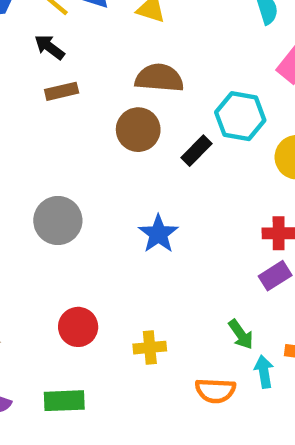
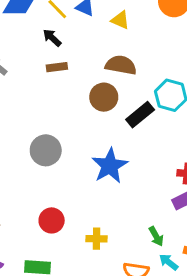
black rectangle: (197, 151) -> (140, 115), size x1.4
blue star: (158, 234) -> (110, 166), size x1.4
cyan arrow: (264, 372) -> (169, 262), turned -48

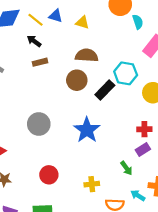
green arrow: (156, 236) -> (126, 168), moved
yellow cross: (96, 239) -> (92, 184), moved

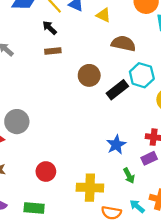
brown semicircle: (87, 55) -> (123, 44), moved
gray circle: (39, 124) -> (17, 122), moved
blue star: (87, 130) -> (116, 145), moved, size x0.7
yellow cross: (92, 184) -> (90, 188), size x1.6

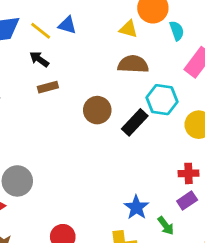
yellow triangle: (104, 15) -> (128, 29), moved
blue star: (116, 145) -> (136, 207), moved

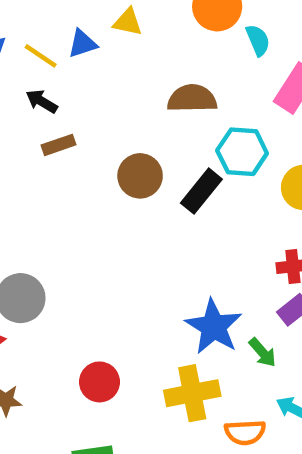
blue triangle: (67, 25) -> (82, 44), turned -30
yellow triangle: (128, 29) -> (128, 22), moved
blue star: (136, 207) -> (214, 327), size x1.4

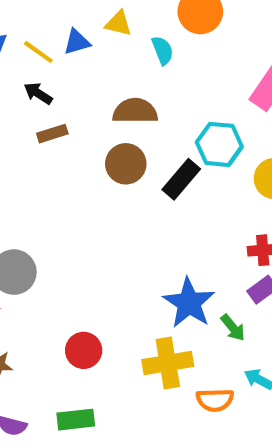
cyan semicircle: (258, 40) -> (163, 50), moved
brown semicircle: (192, 99) -> (135, 111), moved

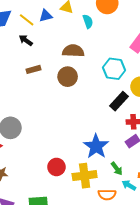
brown rectangle: (52, 134) -> (34, 69), moved
black rectangle: (181, 179) -> (119, 101), moved
green arrow: (233, 328) -> (117, 169), moved
red circle: (84, 350) -> (56, 167), moved

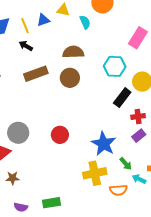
yellow line: (27, 20) -> (25, 26), turned 35
brown rectangle: (34, 69) -> (36, 74), size x1.6
red circle: (56, 167) -> (60, 135), moved

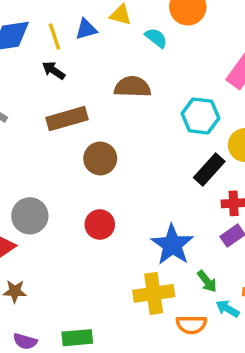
cyan semicircle: (85, 22) -> (156, 38), turned -32
brown circle: (70, 78) -> (100, 158), moved

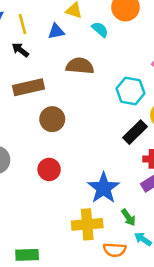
blue triangle: (86, 29) -> (56, 31), moved

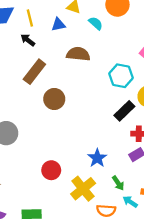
brown rectangle: (29, 87) -> (34, 72), turned -40
red circle: (49, 169) -> (51, 170), moved
blue star: (103, 188) -> (97, 158), size x0.7
yellow cross: (87, 224) -> (83, 189), turned -35

